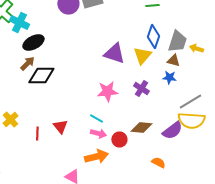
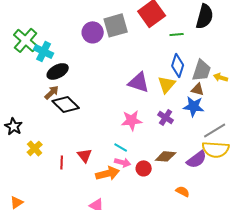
black diamond: (41, 76) -> (66, 104), turned 44
blue star: (169, 78) -> (194, 106), size x1.5
orange arrow: (96, 156) -> (108, 173), moved

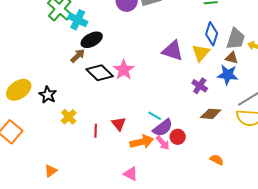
brown arrow: (52, 92) -> (78, 56), moved
pink star: (132, 120) -> (124, 70), moved, turned -30
brown diamond: (166, 156) -> (211, 114), moved
purple semicircle: (197, 159) -> (163, 128), moved
pink arrow: (123, 162) -> (163, 143), moved, turned 35

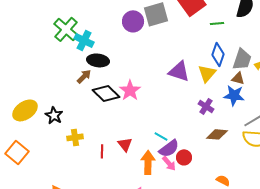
black ellipse: (92, 40) -> (98, 60), turned 35
yellow cross: (69, 117) -> (75, 137), turned 35
orange arrow: (142, 142) -> (148, 162), turned -75

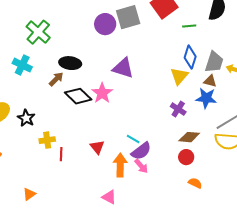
cyan cross: (84, 40) -> (22, 65), moved
purple triangle: (179, 71) -> (123, 68), moved
red line: (102, 151) -> (61, 154), moved
red circle: (184, 157) -> (186, 157), moved

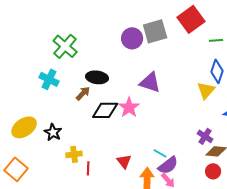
black diamond: (78, 96) -> (105, 110), turned -44
purple cross: (178, 109) -> (205, 136), moved

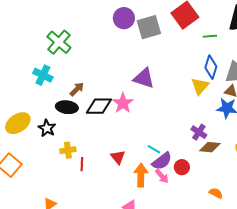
purple circle: (132, 38) -> (124, 18), moved
black ellipse: (97, 77) -> (67, 107), moved
red circle: (213, 171) -> (182, 167), moved

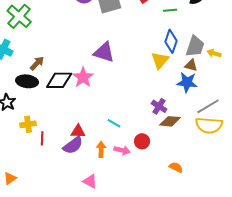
red triangle: (118, 157) -> (78, 131), turned -49
purple semicircle: (162, 161) -> (73, 145), moved
orange arrow: (141, 175) -> (101, 149), size x0.7
pink arrow: (162, 176) -> (122, 150), turned -35

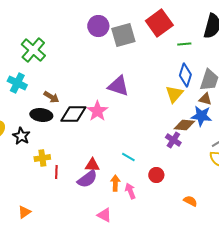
brown arrow: (37, 63) -> (51, 97), turned 77
brown diamond: (170, 121) -> (184, 125), moved
pink arrow: (122, 150) -> (130, 191), moved, turned -126

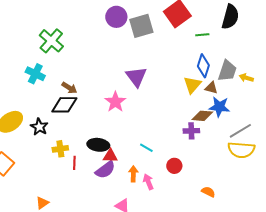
purple triangle: (118, 86) -> (136, 77), turned 35
brown triangle: (205, 99) -> (211, 88), moved
black diamond: (73, 114) -> (64, 105), moved
black ellipse: (41, 115) -> (98, 145), moved
purple cross: (173, 140) -> (191, 131), turned -35

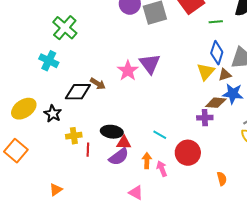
brown arrow: (69, 88) -> (98, 84), moved
brown triangle: (211, 88) -> (225, 75), turned -32
pink star: (115, 102) -> (128, 71), moved
red circle: (174, 166) -> (188, 153), size x1.6
orange semicircle: (208, 192) -> (222, 179), turned 48

